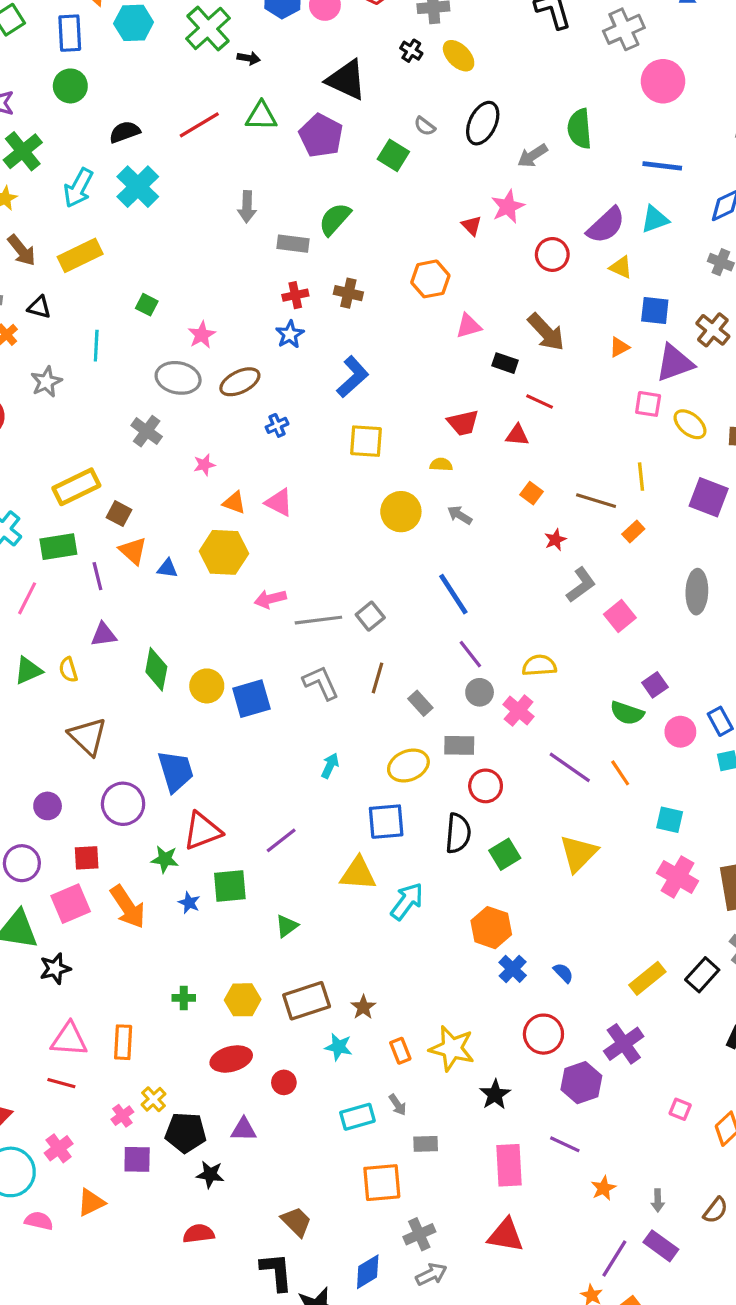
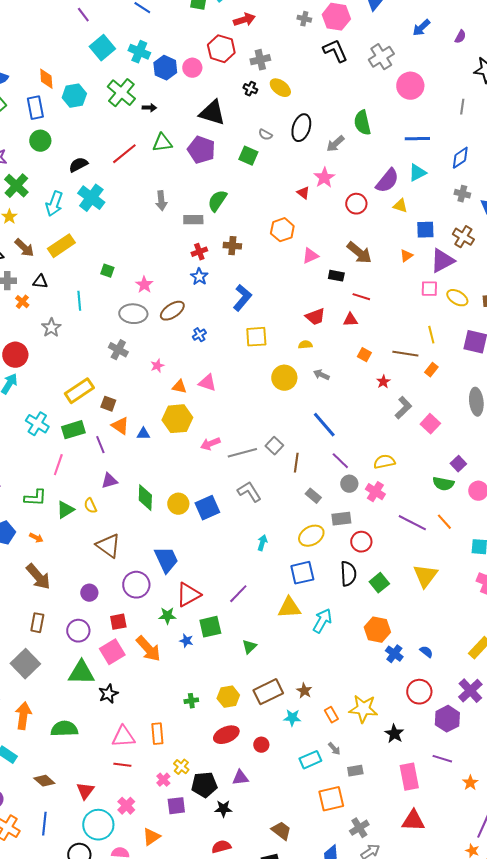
brown line: (378, 678) -> (296, 463), moved

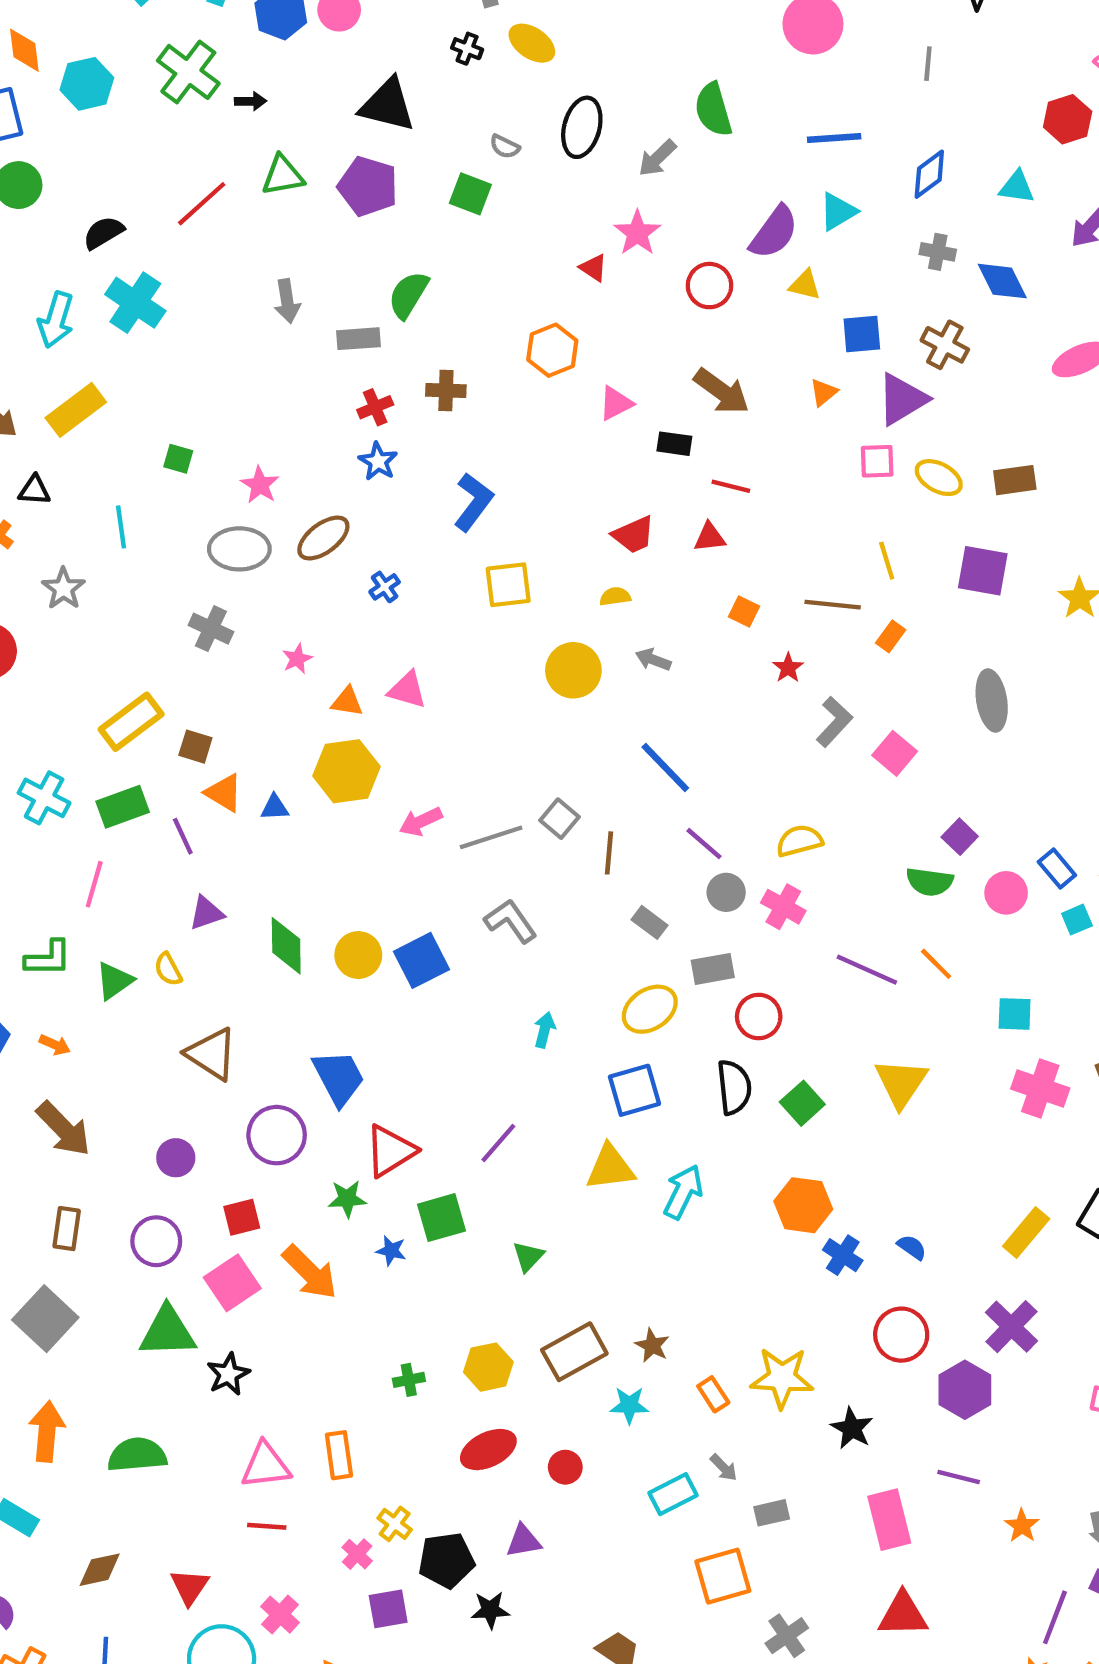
brown diamond: (44, 781) -> (100, 1570), turned -50

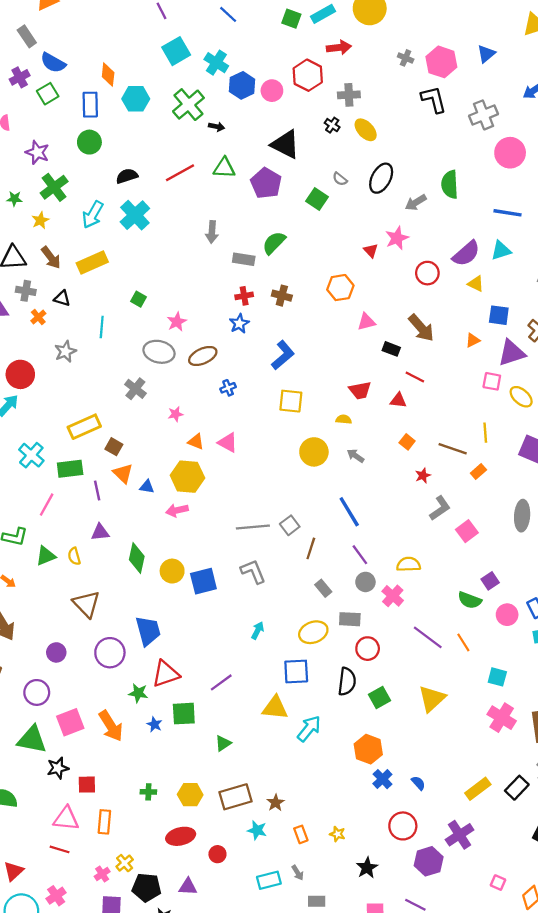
pink arrow: (421, 822) -> (177, 510), moved
red square: (242, 1217) -> (87, 785), moved
yellow star: (782, 1378) -> (337, 834), size x0.5

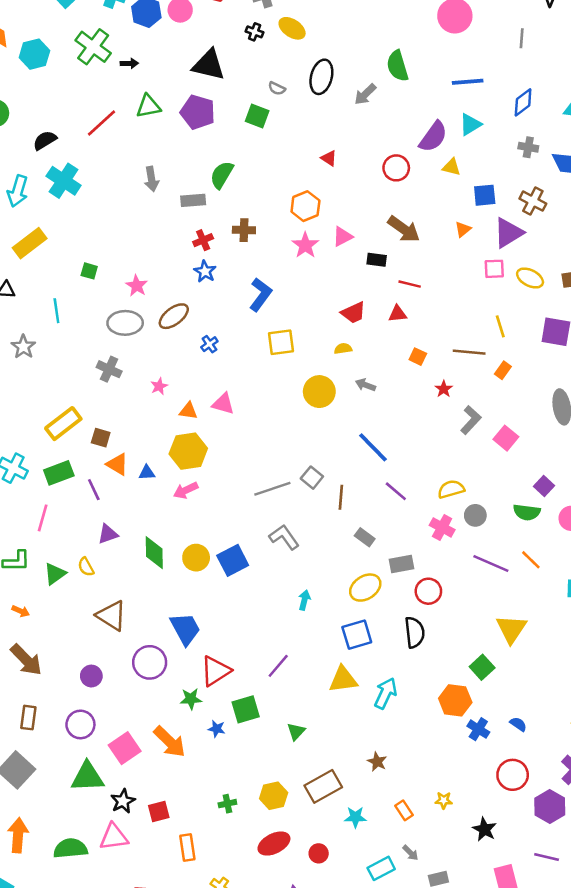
pink star: (397, 238) -> (305, 245), moved
gray circle: (365, 582) -> (475, 515), moved
green square: (380, 697) -> (482, 667), moved
brown star: (276, 803) -> (377, 762), moved
pink triangle: (66, 819) -> (114, 837), moved

